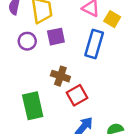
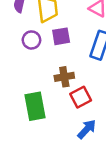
brown cross: (60, 76) -> (64, 77), turned -30

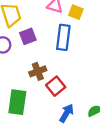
green rectangle: (35, 106) -> (17, 102), turned 30

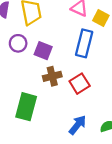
purple square: (28, 36) -> (43, 51), moved, turned 35
red square: (56, 86) -> (80, 84), moved

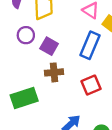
red square: (80, 84) -> (91, 85), moved
green rectangle: (26, 107) -> (24, 98), turned 48

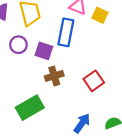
blue rectangle: (90, 45) -> (66, 32), moved

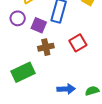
red square: (94, 81) -> (78, 43), moved
blue arrow: (82, 123) -> (66, 89), turned 48

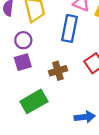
purple square: (39, 25) -> (23, 62), moved, turned -35

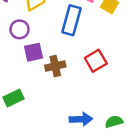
purple square: (23, 62) -> (34, 52), moved
green rectangle: (34, 101) -> (13, 98), moved, size x0.7

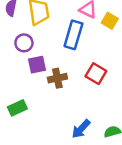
red square: (96, 61) -> (96, 74), turned -30
blue arrow: (81, 119) -> (81, 129), turned 135

